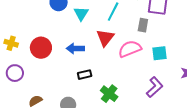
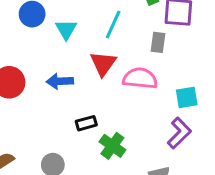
pink semicircle: (130, 49) -> (140, 78), turned 30
cyan square: (160, 53) -> (187, 97), moved
black rectangle: (85, 75) -> (86, 123), moved

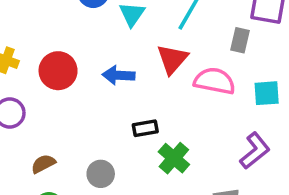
cyan square: (187, 97) -> (267, 93), moved

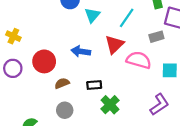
gray rectangle: (240, 40) -> (156, 37), turned 56
red circle: (58, 71) -> (44, 61), moved
brown semicircle: (43, 164) -> (62, 83), moved

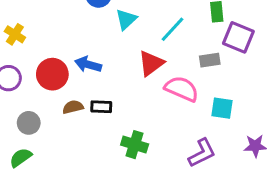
blue arrow: (81, 51) -> (88, 64), moved
black rectangle: (94, 85) -> (101, 107), moved
green cross: (110, 105) -> (135, 145), turned -36
gray circle: (65, 110) -> (29, 123), moved

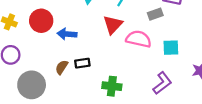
red circle: (52, 74) -> (41, 21), moved
brown semicircle: (73, 107) -> (62, 67), turned -32
gray circle: (29, 123) -> (32, 85), size x1.6

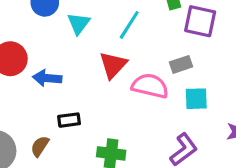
gray rectangle: (155, 14) -> (181, 64), moved
brown semicircle: (62, 67) -> (40, 146), moved

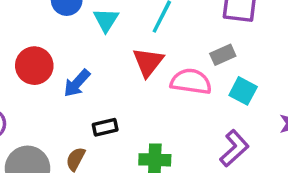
blue arrow: (47, 78) -> (77, 83), turned -48
cyan square: (196, 99) -> (243, 91), turned 35

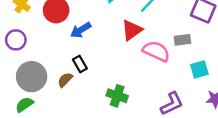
cyan square: (243, 91) -> (199, 69), moved, turned 30
black rectangle: (105, 127) -> (80, 64), moved, turned 56

